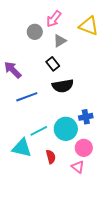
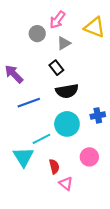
blue cross: (86, 117) -> (98, 115), moved
cyan circle: (66, 129) -> (67, 124), moved
cyan triangle: (22, 148) -> (23, 157), turned 45
pink triangle: (78, 167) -> (66, 184), moved

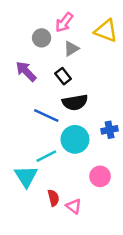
purple arrow: (14, 74) -> (26, 71), moved
blue line: (29, 103) -> (46, 115), moved, turned 45
red semicircle: (54, 167) -> (53, 198), moved

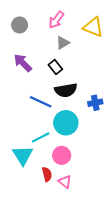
gray circle: (42, 38) -> (20, 25), moved
blue cross: (110, 130) -> (95, 103), moved
pink circle: (100, 176) -> (62, 155), moved

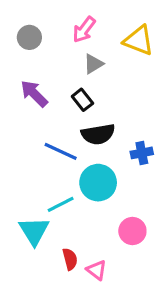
pink circle: (62, 155) -> (132, 231), moved

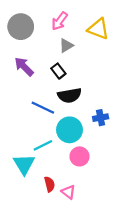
gray circle: (29, 37) -> (21, 27), size x1.5
blue cross: (142, 153) -> (101, 118), moved
pink circle: (132, 231) -> (79, 156), moved

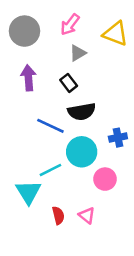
purple arrow: (24, 67) -> (28, 78), turned 40
pink circle: (79, 156) -> (105, 179), moved
pink triangle: (68, 192) -> (87, 215), moved

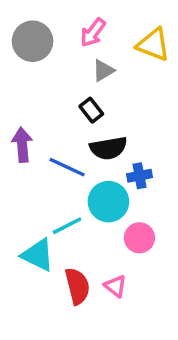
purple arrow: (28, 78) -> (22, 145), moved
blue cross: (118, 138) -> (139, 176), moved
cyan triangle: (28, 192) -> (38, 255), turned -32
red semicircle: (58, 215) -> (77, 286), size x1.5

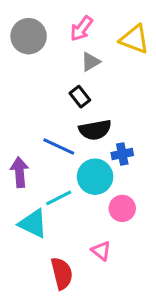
purple arrow: (22, 145) -> (19, 172), moved
red semicircle: (77, 286) -> (62, 273), moved

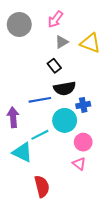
yellow triangle: (134, 39) -> (90, 43), moved
blue line: (59, 146) -> (40, 100), turned -35
pink triangle: (101, 251) -> (79, 164), moved

